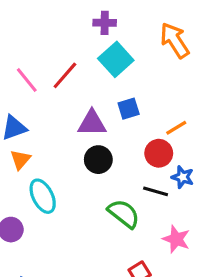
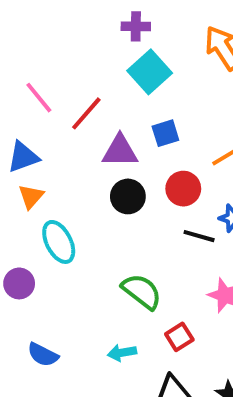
red line: (65, 75) -> (86, 113), moved
red circle: (159, 153) -> (183, 189), moved
green semicircle: (124, 214) -> (142, 291), moved

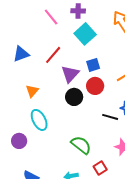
pink line: (39, 98) -> (51, 17), moved
purple triangle: (120, 151) -> (70, 74), turned -48
blue triangle: (23, 157) -> (21, 54), moved
red circle: (183, 189) -> (95, 86), moved
orange triangle: (31, 196) -> (32, 91), moved

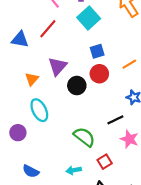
blue triangle: (21, 54) -> (20, 39), turned 30
red line: (53, 55) -> (48, 29), moved
purple triangle: (70, 74) -> (58, 66), moved
black line: (110, 117) -> (115, 120), moved, turned -42

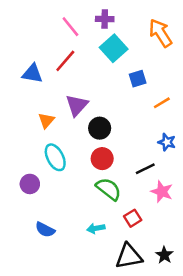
blue square: (97, 51) -> (138, 79), moved
red circle: (99, 74) -> (102, 159), moved

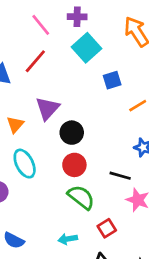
black line: (145, 169) -> (120, 176), turned 42

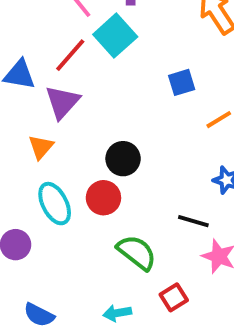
cyan square: (87, 48) -> (115, 36), moved
purple triangle: (47, 108) -> (62, 102), moved
red circle: (74, 165) -> (103, 198), moved

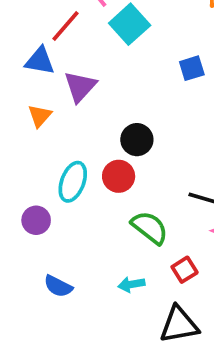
red line: (70, 55) -> (65, 26), moved
orange triangle: (41, 147) -> (40, 116), moved
cyan ellipse: (55, 204) -> (73, 182), turned 48

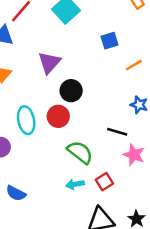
purple triangle: (80, 86) -> (49, 62), moved
cyan ellipse: (73, 182) -> (26, 120), turned -32
cyan arrow: (131, 284) -> (75, 184), moved

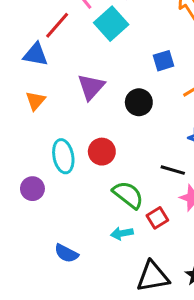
black circle: (71, 91) -> (139, 102), moved
red square: (104, 182) -> (157, 218), moved
blue semicircle: (16, 193) -> (66, 253), moved

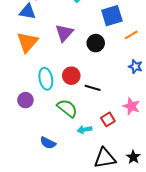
blue square: (164, 61) -> (112, 16), size x1.5
orange triangle: (36, 101) -> (27, 42), size x1.6
black line: (173, 170) -> (93, 88), moved
green semicircle: (128, 195) -> (67, 108), moved

